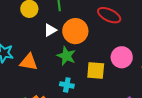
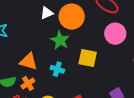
pink circle: (122, 57) -> (115, 34), moved
orange triangle: (29, 62) -> (29, 61), moved

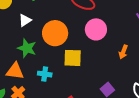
orange circle: (72, 17) -> (55, 33), moved
green star: (60, 40) -> (27, 48), moved

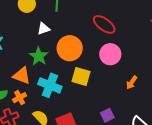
cyan cross: (45, 74) -> (50, 85), size x1.6

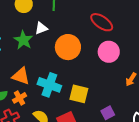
green star: (39, 56) -> (23, 40), moved
yellow square: (81, 76) -> (79, 94), moved

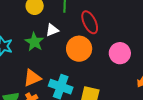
red ellipse: (102, 22) -> (90, 22), moved, turned 30
orange triangle: (21, 76) -> (32, 78), turned -42

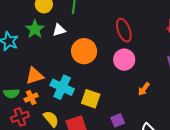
red ellipse: (90, 22) -> (124, 30), moved
green star: (34, 42) -> (35, 29), moved

